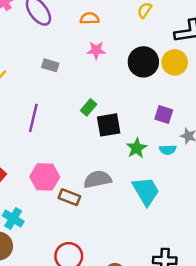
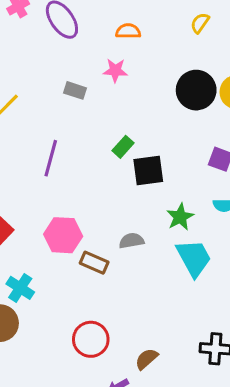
pink star: (96, 50) -> (115, 70), moved
green star: (137, 148) -> (180, 217), moved
gray semicircle: (98, 179) -> (132, 241), size x0.7

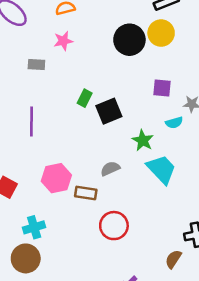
cyan cross: (20, 288) -> (34, 227), turned -35
red circle: (91, 339) -> (114, 226), moved
brown semicircle: (146, 359) -> (173, 259), moved

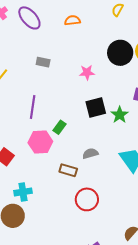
pink star: (63, 41) -> (87, 72), moved
green rectangle: (85, 98) -> (60, 127), moved
green star: (143, 141) -> (120, 115), moved
pink hexagon: (56, 178) -> (40, 142), moved

